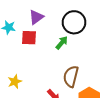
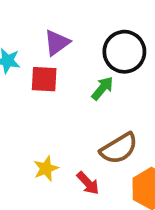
brown semicircle: (71, 76) -> (119, 148), turned -135
yellow star: (15, 82) -> (46, 168), moved

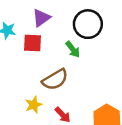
green arrow: (102, 88) -> (73, 49), turned 102
brown semicircle: (119, 148) -> (55, 80), moved

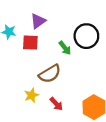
black circle: (88, 24) -> (86, 36), moved

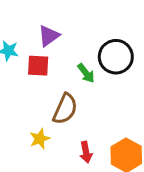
brown semicircle: (50, 74) -> (65, 109), turned -35
red arrow: (56, 104) -> (86, 152), moved, turned 32

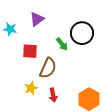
red square: (38, 66) -> (30, 51), moved
red arrow: (86, 152) -> (53, 95), moved

